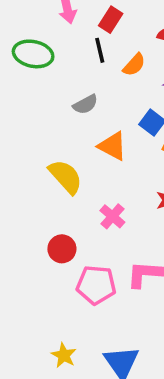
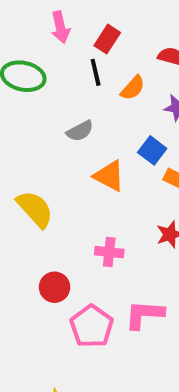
yellow semicircle: (66, 177) -> (35, 209), moved
pink cross: (112, 216) -> (109, 252), turned -35
pink pentagon: (96, 285) -> (92, 326), turned 30

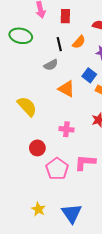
red rectangle: (107, 39) -> (65, 16), turned -32
black line: (96, 72) -> (59, 44), moved

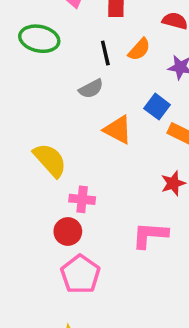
pink cross: (66, 129) -> (82, 199), moved
pink L-shape: (85, 162) -> (150, 235), moved
pink pentagon: (57, 169) -> (80, 274), moved

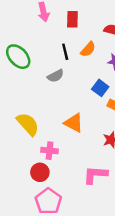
green ellipse: (39, 39) -> (18, 57), moved, turned 35
orange triangle: (118, 130) -> (74, 123), moved

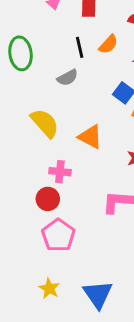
green ellipse: (18, 57) -> (21, 53), turned 35
yellow semicircle: (28, 124) -> (45, 123), moved

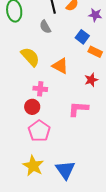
gray semicircle: (68, 78) -> (45, 27), turned 88
yellow star: (49, 288) -> (33, 166), size x1.5

